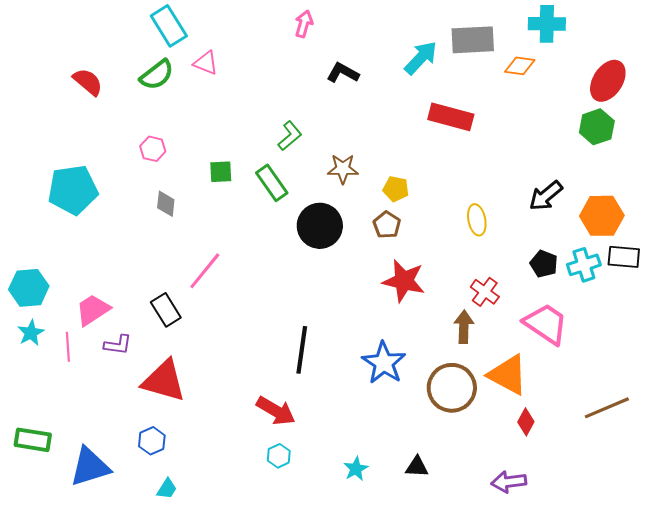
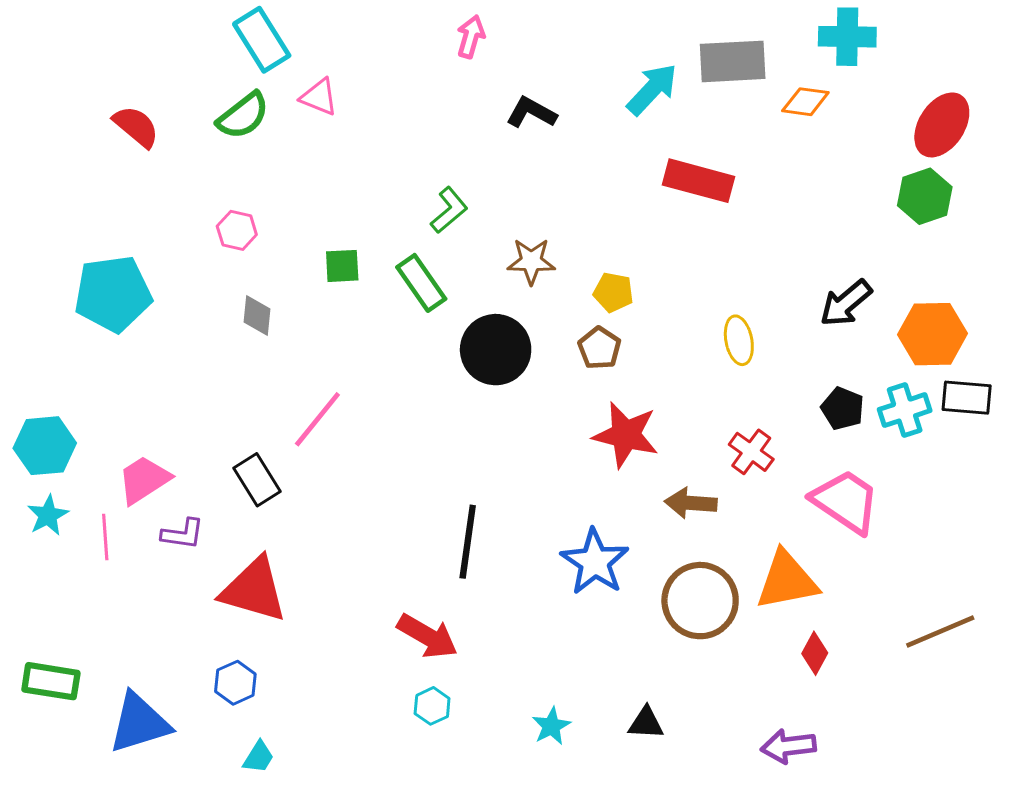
brown arrow: (464, 327) -> (691, 503), moved, turned -88
orange triangle: (508, 375) -> (787, 580), turned -39

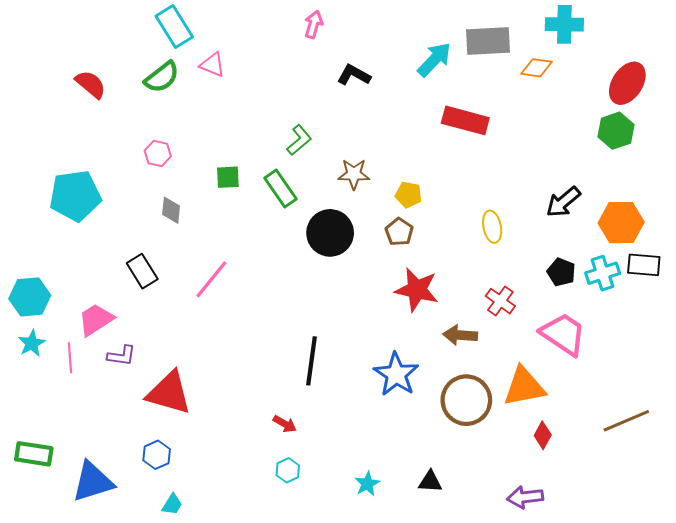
black rectangle: (257, 480) -> (142, 271), moved
red arrow: (427, 636) -> (285, 424), size x0.6

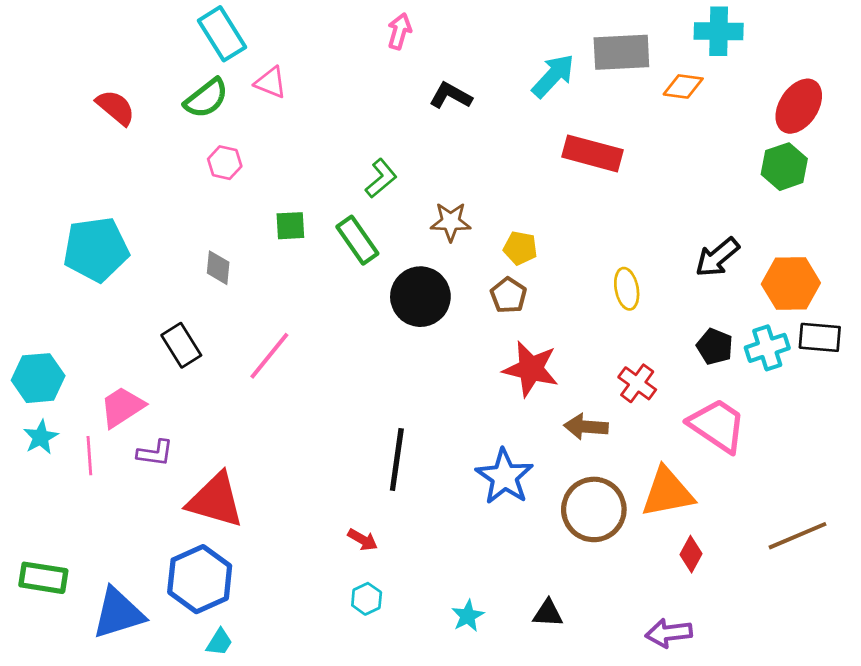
pink hexagon: (158, 153) -> (225, 163), moved
blue hexagon: (157, 455) -> (200, 579), size x1.8

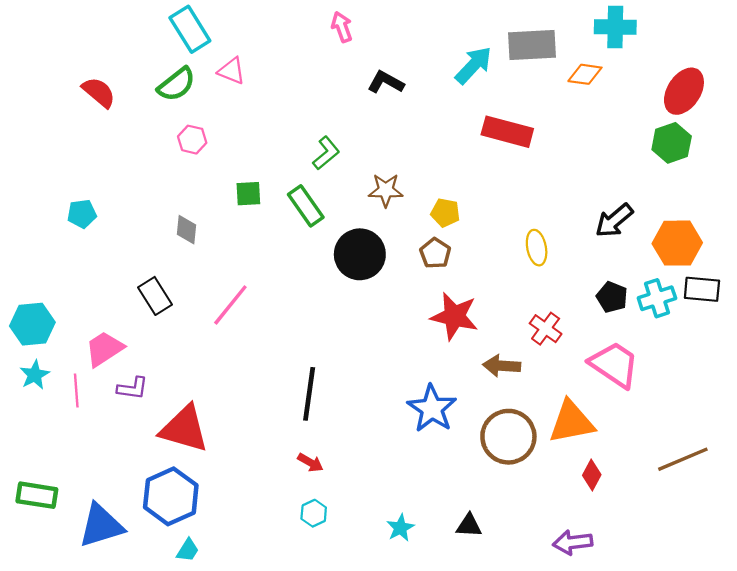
pink arrow: (399, 31) -> (342, 27), turned -36
cyan pentagon: (96, 249) -> (82, 214), size x0.5
black line: (397, 460) -> (309, 394), moved

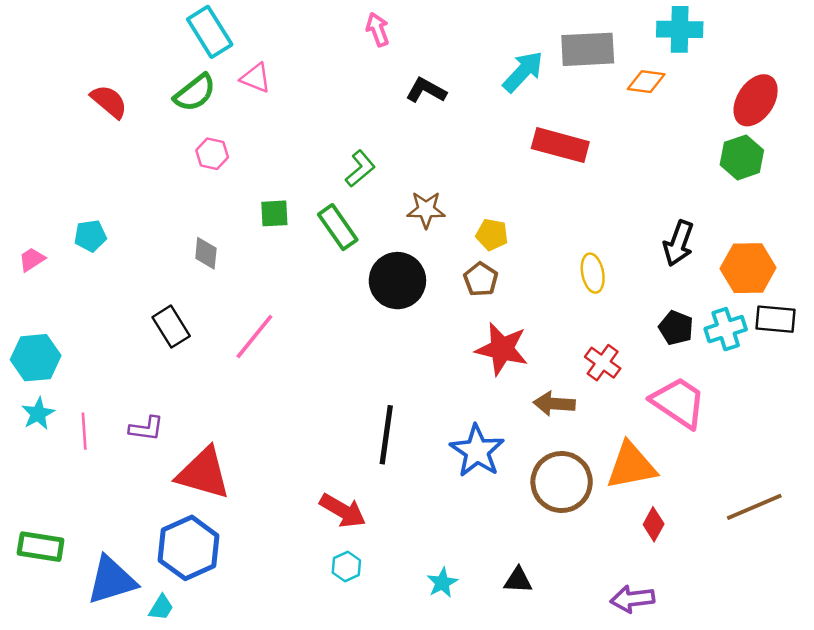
black arrow: (614, 221) -> (678, 243), turned -30
pink trapezoid: (104, 349) -> (32, 259), moved, size x0.6
black line: (309, 394) -> (386, 435), moved
red arrow: (310, 463) -> (343, 511), size x1.6
cyan trapezoid: (188, 550) -> (161, 608), moved

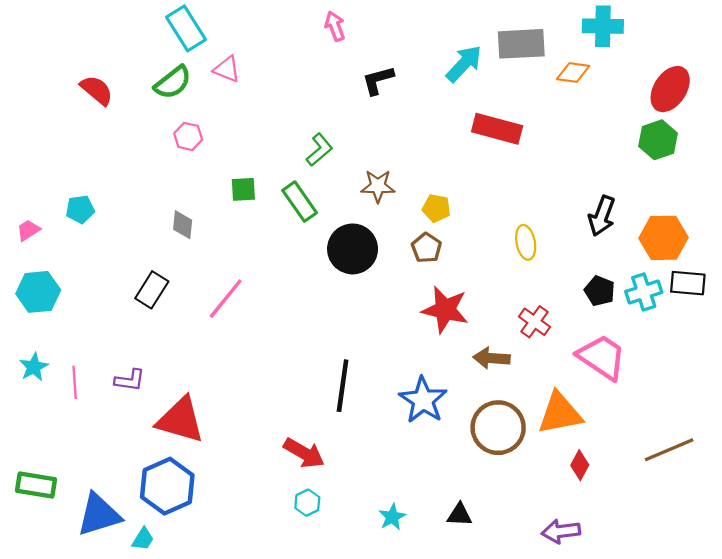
black L-shape: (426, 90) -> (378, 80), turned -44
black rectangle: (171, 327) -> (152, 290), turned 64
cyan hexagon: (36, 358) -> (38, 292), moved

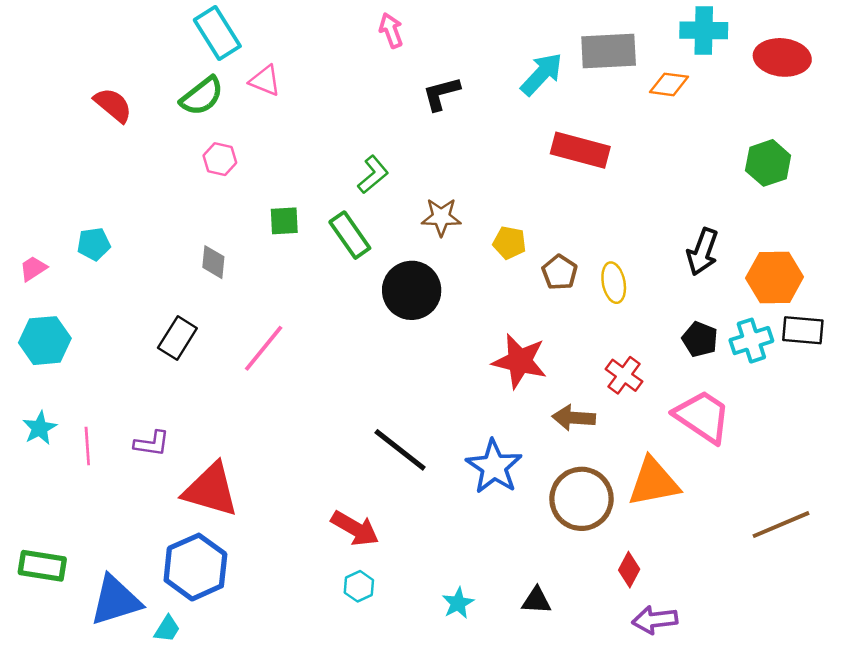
red ellipse: (670, 89) -> (782, 57), moved, turned 63
brown pentagon: (426, 248) -> (560, 272), moved
black line: (343, 386) -> (400, 450), turned -60
red diamond: (580, 465) -> (629, 570), moved

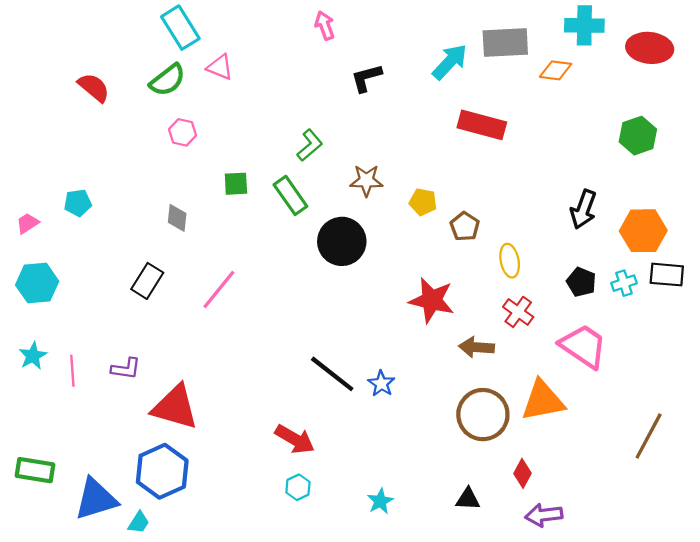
yellow ellipse: (614, 283) -> (510, 261), moved
cyan cross: (751, 341) -> (624, 283), size x0.7
blue star: (494, 467) -> (381, 384), moved, size x0.6
brown line: (781, 525) -> (649, 436), turned -39
black triangle: (536, 601) -> (468, 499), moved

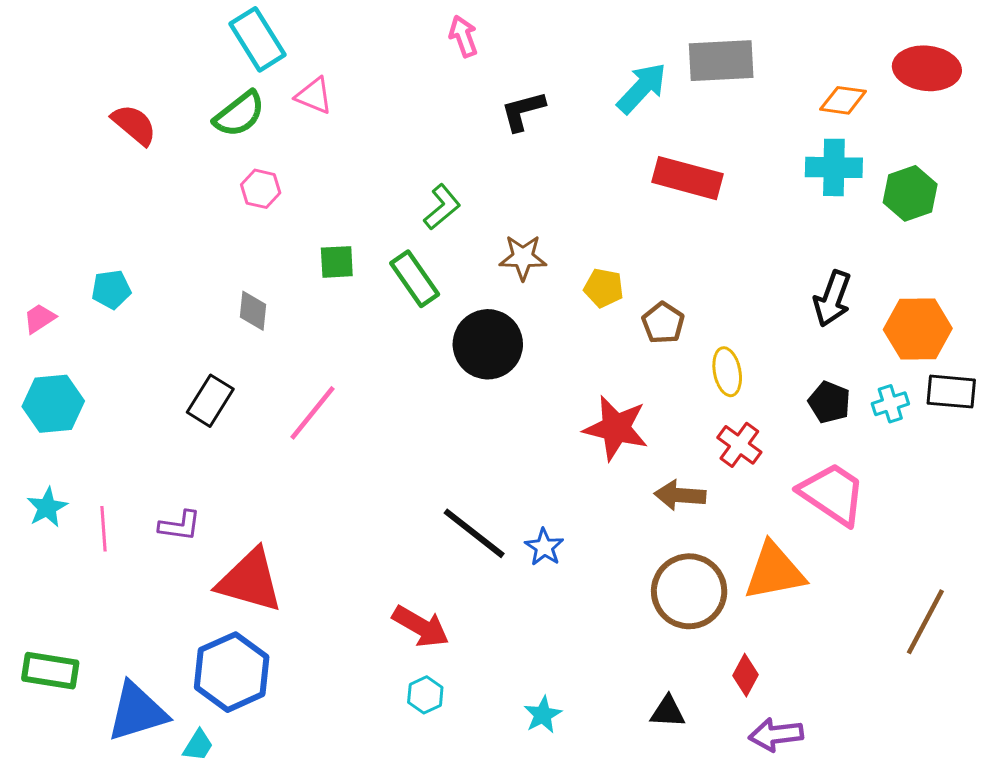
cyan cross: (584, 25) -> (834, 167), moved
orange diamond: (556, 70) -> (843, 100), moved

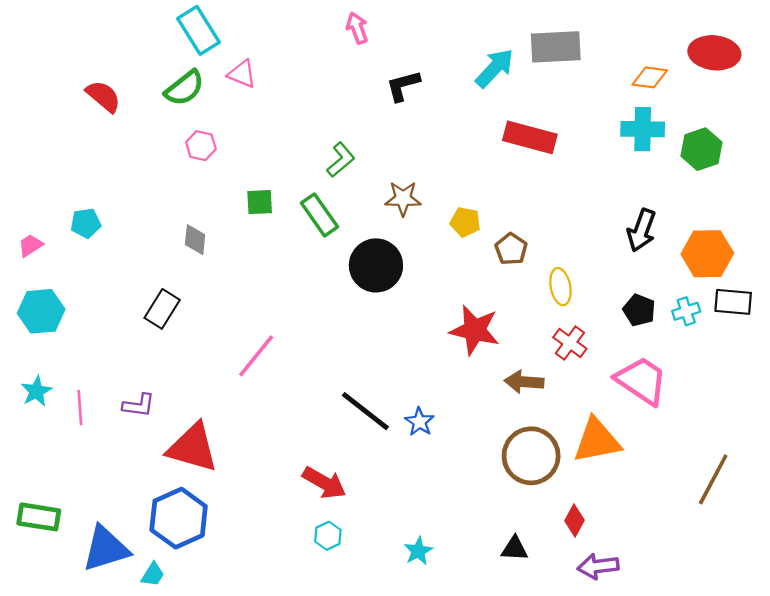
pink line: (312, 413) -> (256, 356), moved

